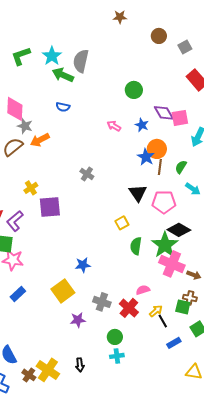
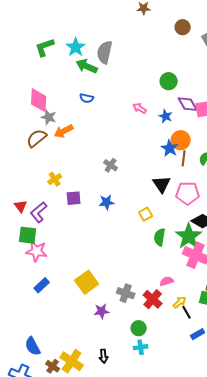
green circle: (134, 90) -> (169, 81), moved
pink arrow: (114, 126) -> (140, 108), moved
purple square: (50, 207) -> (74, 198), size x0.7
blue star: (83, 265) -> (107, 202), moved

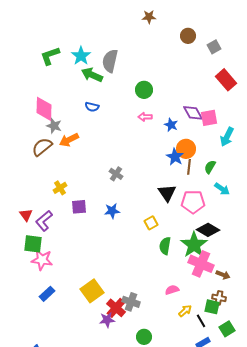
green circle: (169, 81) -> (144, 90), moved
pink arrow: (140, 108) -> (145, 117), turned -32
red cross: (153, 299) -> (116, 308), moved
black line: (187, 312) -> (201, 321), moved

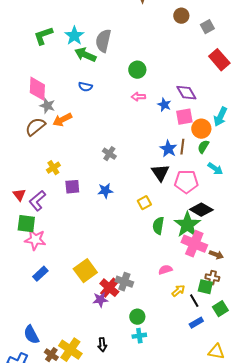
pink square: (209, 118) -> (184, 117), moved
orange circle: (186, 149) -> (201, 129), moved
blue star: (175, 157) -> (168, 149), moved

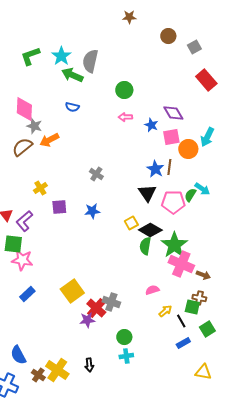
green semicircle: (203, 147) -> (190, 195), moved
black diamond: (201, 210) -> (150, 230), moved

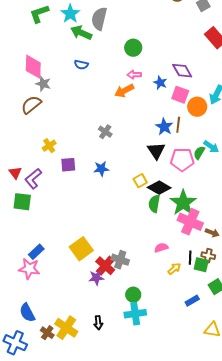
pink square: (171, 137) -> (180, 95), turned 30
orange arrow: (49, 140) -> (124, 91), moved
pink star: (22, 260) -> (29, 269), moved
black line: (181, 321) -> (190, 258), moved, turned 32
cyan cross: (126, 356) -> (135, 314), size x1.5

